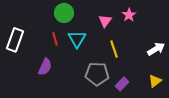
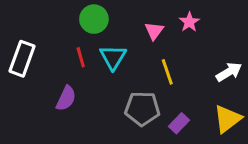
yellow triangle: (155, 81) -> (227, 119), size x1.5

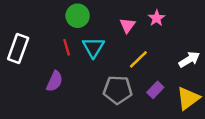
yellow line: (167, 72) -> (138, 59), turned 65
purple rectangle: (179, 123) -> (155, 90), moved

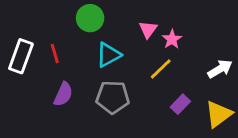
pink star: (157, 18) -> (172, 39), moved
red line: (67, 47) -> (55, 53), moved
cyan triangle: (93, 47) -> (108, 55), turned 30
gray pentagon: (118, 90) -> (113, 97), moved

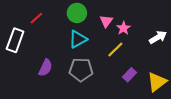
green circle: (90, 18) -> (77, 13), moved
red line: (55, 53) -> (36, 18), moved, turned 64
white arrow: (220, 69) -> (158, 37), moved

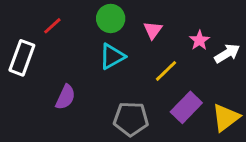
pink star: (123, 28) -> (199, 40), moved
gray pentagon: (81, 70) -> (131, 119), moved
purple rectangle: (130, 75) -> (186, 107), size x1.5

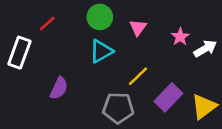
yellow line: (166, 71) -> (138, 76), moved

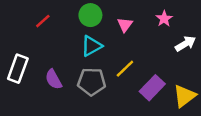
pink star: (180, 37) -> (164, 19), moved
white rectangle: (19, 53) -> (18, 69), moved
purple semicircle: (59, 88) -> (54, 79), turned 126
gray pentagon: (118, 108) -> (92, 82), moved

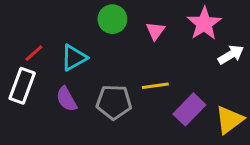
pink star: (164, 19) -> (204, 24), size x1.6
red line: (43, 21) -> (34, 53), moved
cyan triangle: (92, 46) -> (74, 58), moved
yellow line: (125, 69) -> (155, 86), turned 36

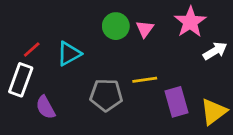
green circle: (112, 19) -> (116, 26), moved
purple semicircle: (67, 99) -> (45, 107), moved
purple rectangle: (189, 109) -> (176, 102), turned -60

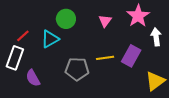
green circle: (116, 26) -> (66, 19), moved
white arrow: (215, 51) -> (156, 37), turned -66
purple rectangle: (176, 102) -> (131, 56), moved, turned 45

